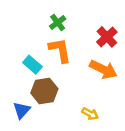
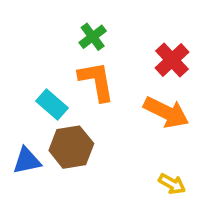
blue triangle: (22, 110) -> (27, 161), moved, turned 36
yellow arrow: (90, 114) -> (172, 184), moved

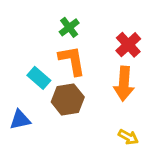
orange arrow: (166, 112) -> (124, 84), turned 68
brown hexagon: (71, 147) -> (68, 100), moved

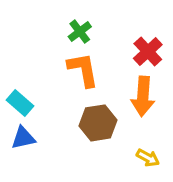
cyan rectangle: (39, 78) -> (20, 103), moved
brown hexagon: (68, 100) -> (98, 123), moved

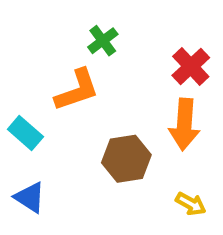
orange L-shape: (83, 70) -> (77, 90), moved, turned 81
blue triangle: (23, 138) -> (30, 197), moved, turned 45

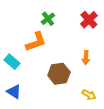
red cross: (191, 66) -> (89, 20), moved
orange arrow: (184, 124) -> (86, 58), size x0.6

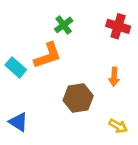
red cross: (89, 20) -> (118, 26), turned -30
cyan rectangle: (12, 62) -> (16, 67), moved

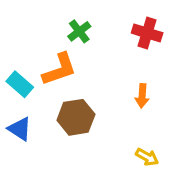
brown hexagon: (78, 98) -> (76, 117), moved
blue triangle: (18, 122) -> (20, 129), moved

